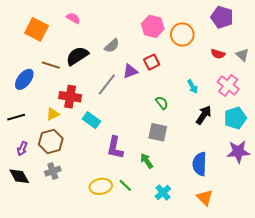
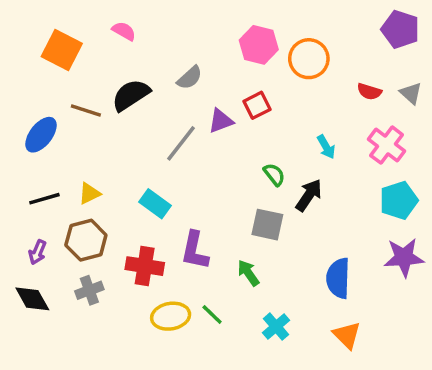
purple pentagon: (222, 17) -> (400, 29), moved
red cross: (70, 97) -> (145, 266), moved
black arrow: (204, 115) -> (309, 195), moved
black line: (16, 117) -> (44, 199), moved

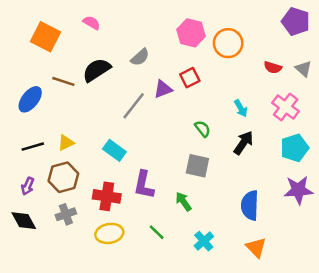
black arrow: (309, 195) -> (243, 143), moved
yellow ellipse: (171, 316) -> (109, 233), moved

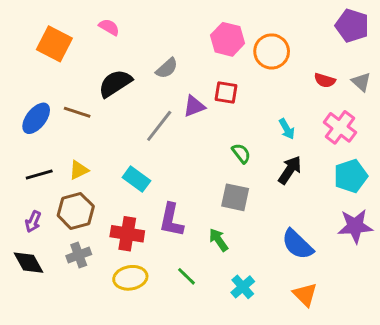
red square: (190, 78) -> (226, 92), turned 36
brown line: (63, 81) -> (77, 112), moved
blue semicircle: (250, 205) -> (297, 244), turned -48

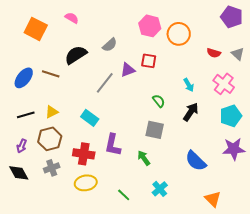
green line: (187, 276) -> (124, 195), moved
orange triangle: (305, 295) -> (213, 199), moved

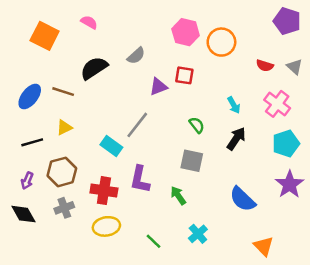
gray line: (105, 83) -> (137, 125), moved
yellow triangle: (52, 112) -> (64, 127), moved
purple star: (234, 149) -> (290, 184), turned -30

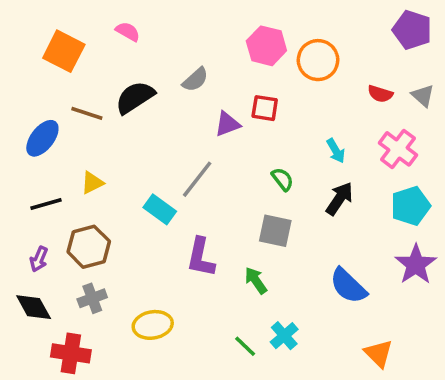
brown line: (63, 92) -> (87, 113), moved
red cross: (104, 191) -> (71, 353), moved
green line: (153, 241) -> (245, 346), moved

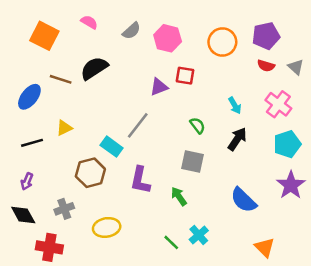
purple pentagon: (412, 30) -> (266, 36), moved, turned -30
pink hexagon: (266, 46) -> (168, 38), moved
gray semicircle: (195, 80) -> (132, 31), moved
brown hexagon: (89, 247) -> (90, 173), moved

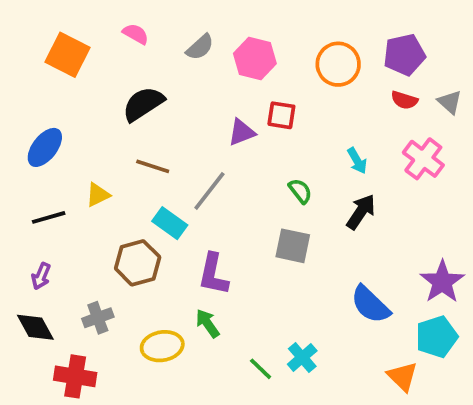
brown line: (61, 79) -> (153, 166), moved
cyan pentagon: (287, 144) -> (437, 337), moved
green arrow: (179, 196) -> (208, 323), moved

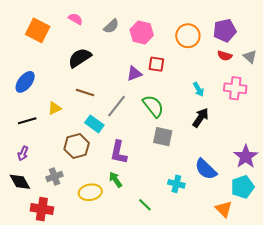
pink cross: (423, 159) -> (235, 88), turned -30
green semicircle: (300, 191) -> (153, 106), moved, size x1.6
cyan cross: (302, 357) -> (176, 184), moved, turned -35

